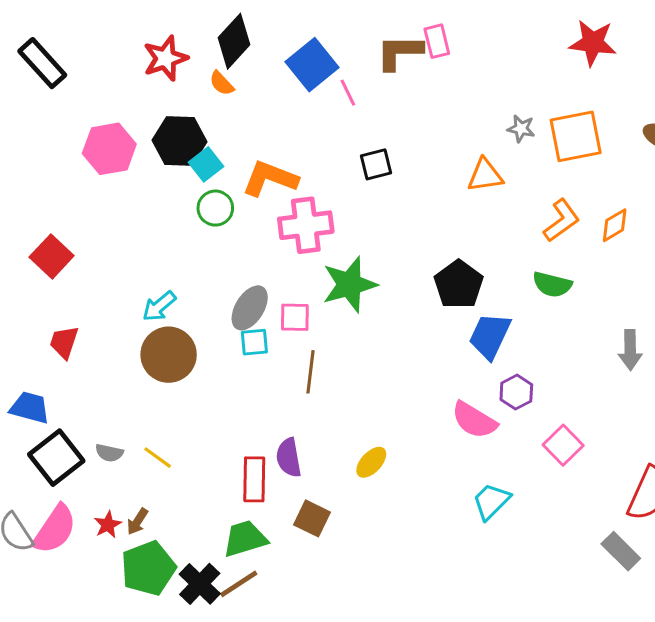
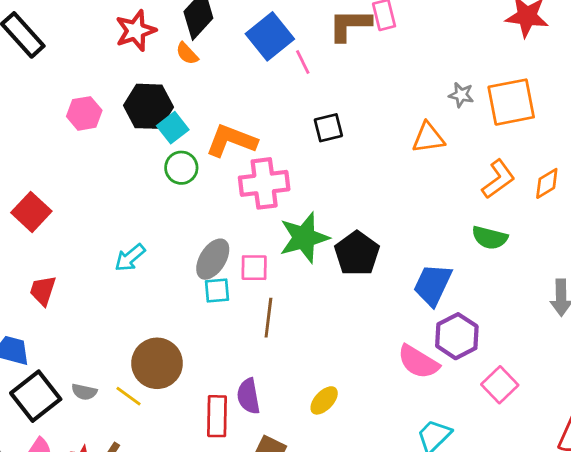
pink hexagon: (109, 149) -> (84, 113), size x0.7
black pentagon: (459, 284) -> (357, 253), moved
brown circle: (169, 355) -> (157, 363), moved
purple hexagon: (516, 392) -> (457, 336), size x1.4

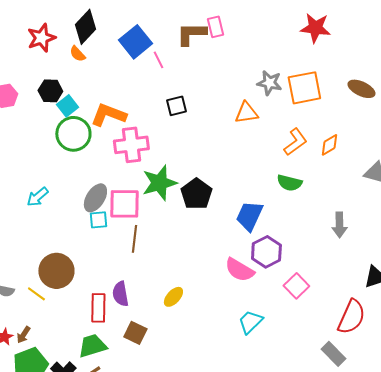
gray star: (461, 95) -> (269, 83), size x1.4
black hexagon: (148, 106) -> (50, 91), size x0.7
green circle: (181, 168) -> (73, 134), size x1.5
pink square: (254, 268) -> (124, 204), size x1.6

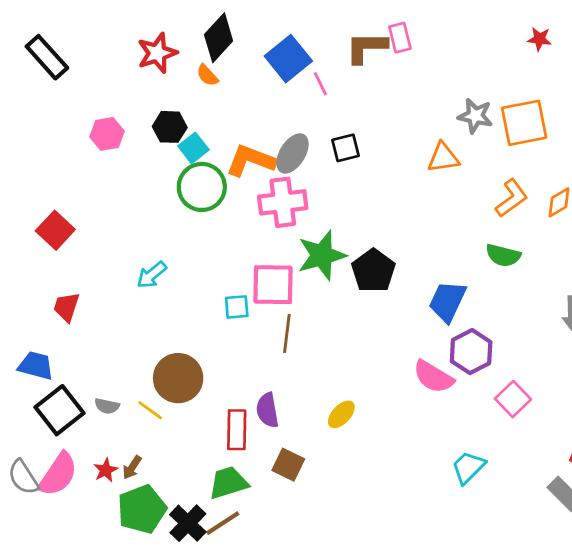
red star: (315, 28) -> (539, 39), size x0.6
gray ellipse: (95, 198) -> (293, 153), moved
cyan trapezoid: (250, 322) -> (468, 467), moved

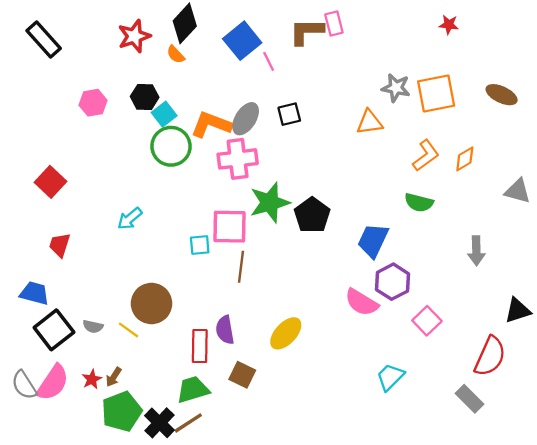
yellow ellipse: (341, 414) -> (286, 333), size x1.4

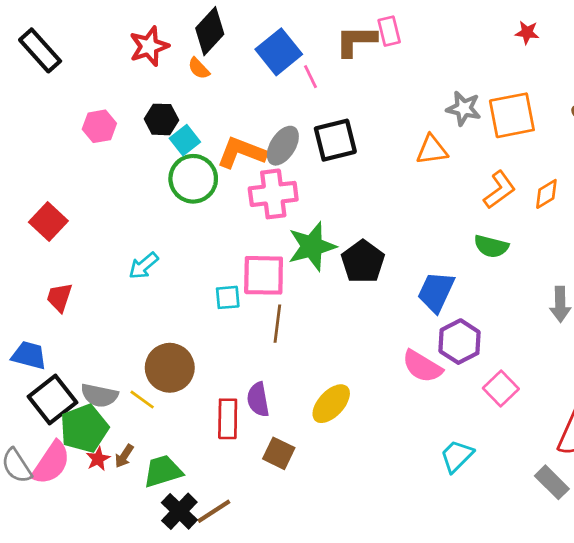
black square: (289, 114) -> (335, 140), size x1.5
gray semicircle: (93, 326) -> (99, 395), size x1.5
green trapezoid: (193, 390) -> (163, 471), moved
green pentagon: (122, 411) -> (84, 428), moved

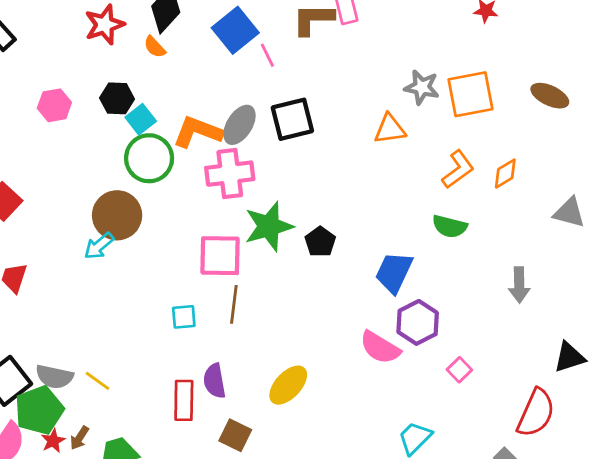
black pentagon: (363, 262) -> (320, 242), size x0.7
cyan square: (228, 297) -> (184, 317), moved
brown circle: (170, 368) -> (117, 215), moved
pink square: (501, 388) -> (459, 370), size x0.7

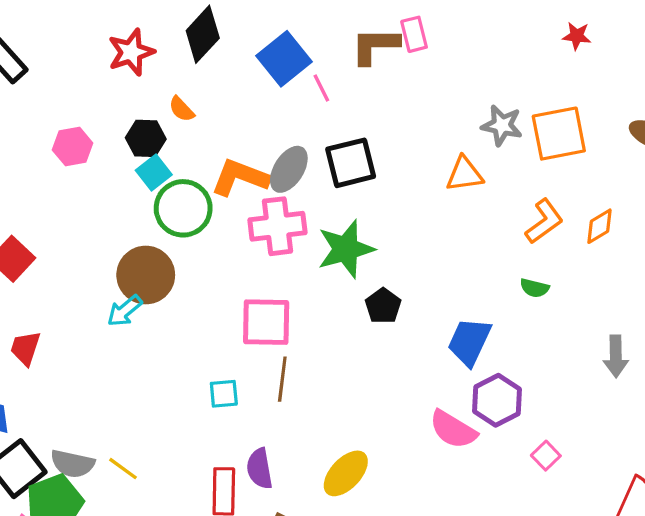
orange semicircle: (155, 47) -> (182, 109), moved
cyan square: (141, 119) -> (154, 173), moved
green star: (269, 226) -> (346, 249), moved
green semicircle: (450, 226) -> (534, 288), size x0.7

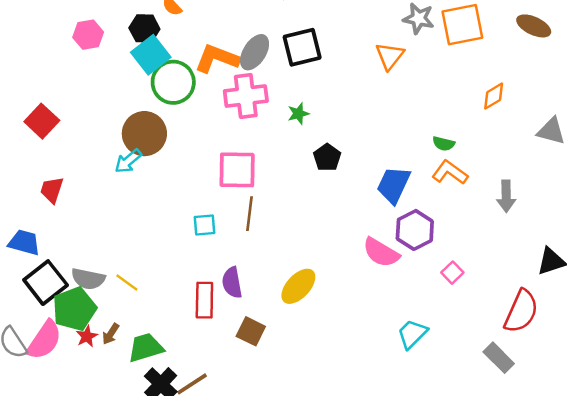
cyan square: (154, 173) -> (151, 55), size x1.4
orange triangle: (465, 174) -> (390, 56), turned -44
orange L-shape: (544, 221) -> (450, 172), moved, turned -108
green star: (346, 249) -> (298, 114), size x0.5

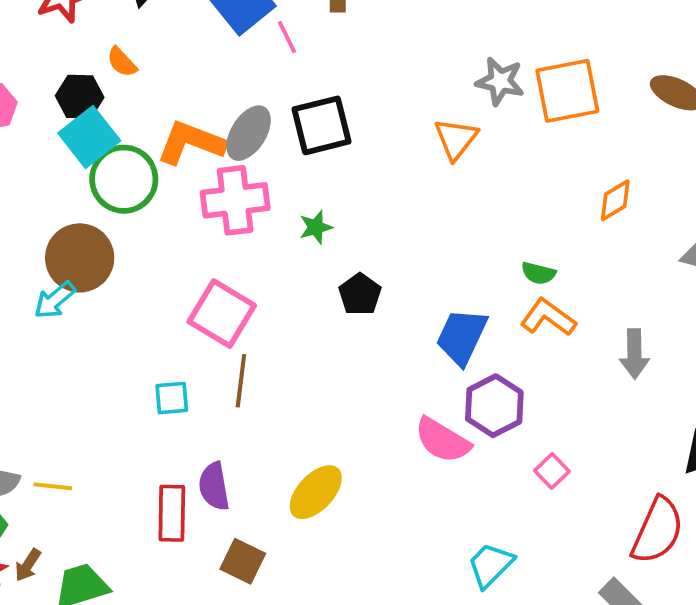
pink square: (237, 170) -> (222, 314), turned 30
yellow line: (127, 283) -> (53, 486), turned -30

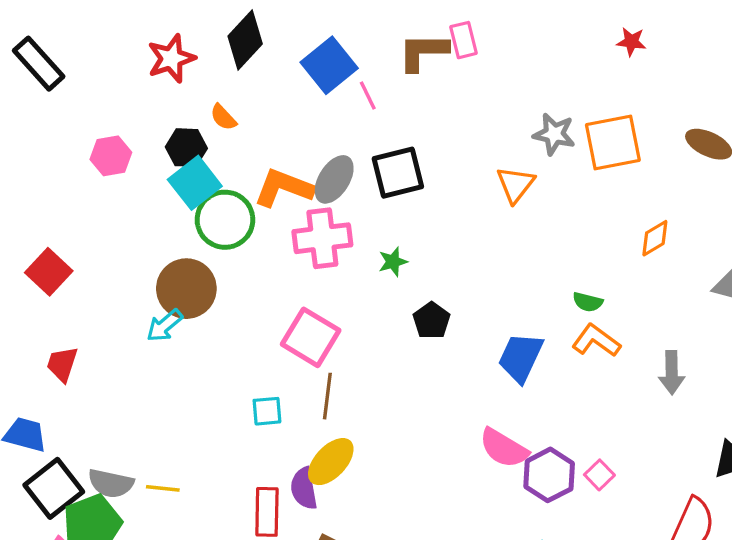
purple hexagon: (494, 406) -> (549, 475), moved
yellow ellipse: (316, 492) -> (331, 462), moved

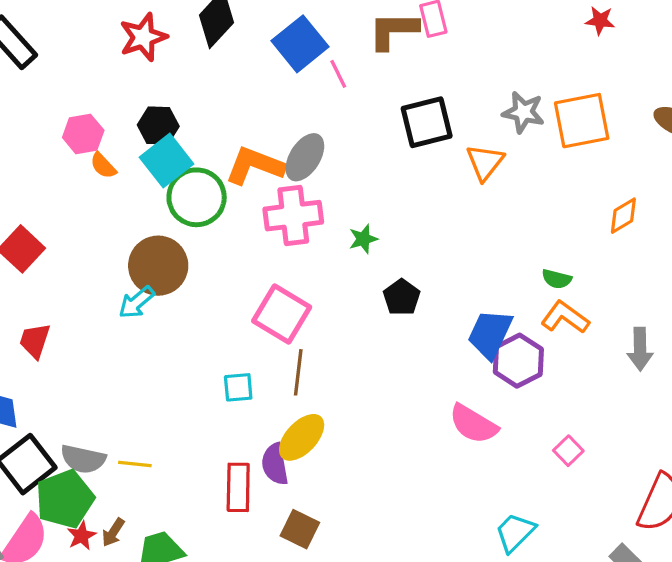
orange semicircle: (223, 117) -> (103, 166), moved
black square: (398, 173) -> (427, 122), moved
purple hexagon: (549, 475) -> (518, 361), moved

